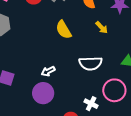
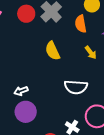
white arrow: (48, 71) -> (21, 91), moved

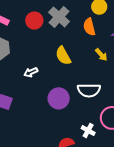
white arrow: (21, 91) -> (31, 72), moved
purple circle: (26, 112) -> (59, 98), moved

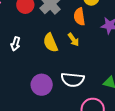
yellow arrow: (101, 55) -> (73, 40), moved
white arrow: (31, 72) -> (15, 44), moved, turned -56

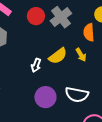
yellow semicircle: (50, 43) -> (58, 56), turned -108
white arrow: (15, 44) -> (36, 65), moved

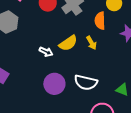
white arrow: (36, 65) -> (46, 52), turned -88

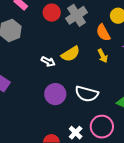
orange semicircle: (100, 21) -> (103, 33), turned -30
yellow arrow: (91, 43) -> (103, 56), moved

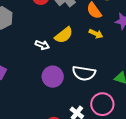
yellow arrow: (103, 56) -> (96, 34), turned -32

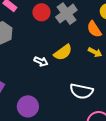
purple circle: (53, 77) -> (28, 106), moved

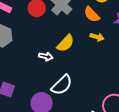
white semicircle: (81, 91) -> (62, 85), moved, turned -45

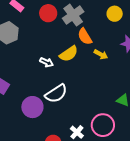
orange semicircle: (92, 14) -> (85, 36), moved

